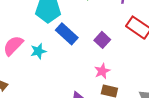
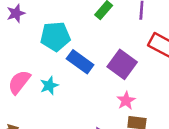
purple square: (102, 40) -> (122, 64), size x1.5

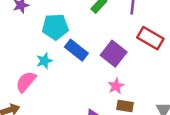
pink semicircle: (19, 82) -> (26, 82), moved
cyan star: (49, 85) -> (44, 61), moved

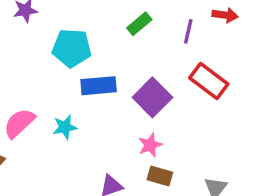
blue rectangle: (76, 50) -> (99, 86), turned -50
cyan star: (44, 61) -> (65, 127), moved

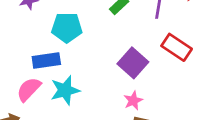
blue rectangle: (99, 86) -> (46, 60), moved
cyan star: (65, 127) -> (65, 90), size x1.5

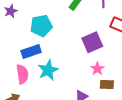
purple square: (133, 63) -> (92, 42), turned 35
pink semicircle: (29, 89) -> (22, 74), turned 138

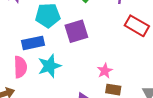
purple square: (92, 42) -> (76, 31), moved

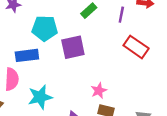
cyan star: (50, 66) -> (40, 97), moved

